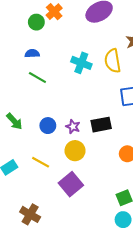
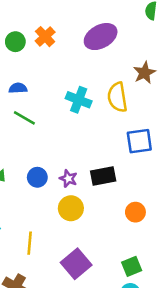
green circle: (36, 22) -> (15, 42), moved
yellow line: (41, 162) -> (30, 243), moved, turned 66
purple square: (71, 184) -> (76, 264), moved

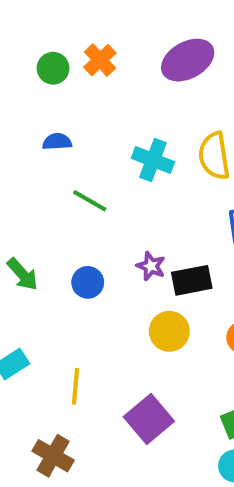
green line: (24, 118) -> (90, 201), moved
purple star: (68, 179) -> (151, 266), moved
yellow circle: (71, 208) -> (169, 331), moved

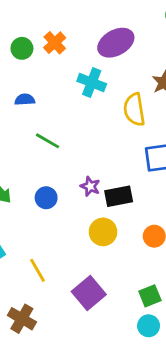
cyan cross: (153, 160) -> (92, 83), moved
yellow line: (75, 386) -> (38, 270), turned -35

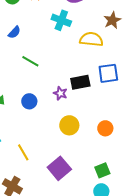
blue semicircle: (25, 100) -> (14, 32), turned 136
yellow semicircle: (134, 110) -> (91, 39), turned 105
black rectangle: (119, 196) -> (80, 82), moved

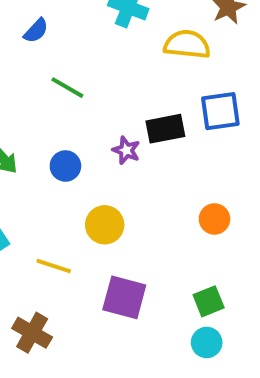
yellow circle: (69, 125) -> (105, 225), moved
yellow line: (23, 152) -> (54, 266), turned -42
purple square: (59, 168) -> (124, 297), turned -35

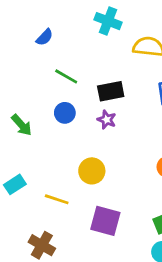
black rectangle: (165, 129) -> (111, 91), moved
blue circle: (65, 166) -> (65, 113), moved

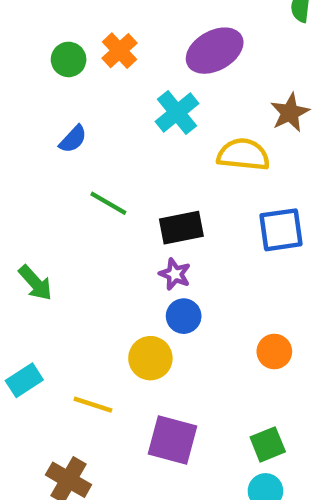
cyan cross: (108, 21) -> (177, 113), turned 30
blue circle: (65, 113) -> (184, 316), moved

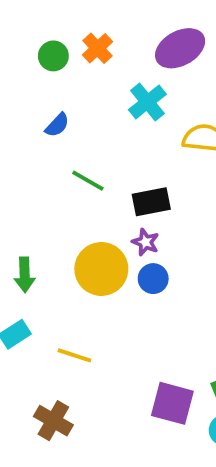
green arrow: (35, 283) -> (25, 275), moved, turned 40
yellow circle: (150, 358) -> (101, 269), moved, size x1.4
purple square: (173, 440) -> (172, 403), moved

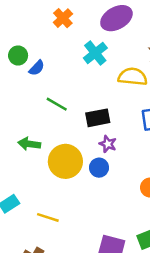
green circle: (53, 56) -> (18, 55), moved
purple star: (145, 242) -> (108, 144), moved
green arrow: (25, 275) -> (29, 144), moved, turned 100

